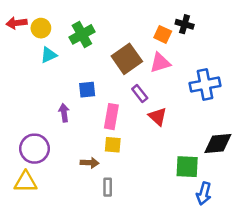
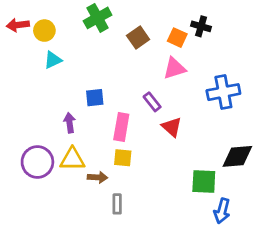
green cross: (82, 34) -> (98, 18), moved
brown square: (127, 59) -> (138, 38), moved, size x0.7
yellow triangle: (26, 182) -> (72, 159), moved

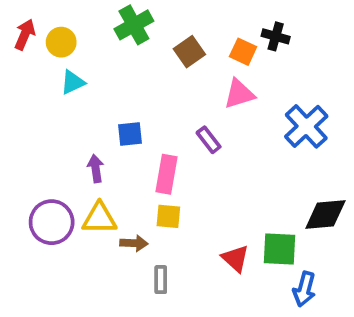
red arrow: (18, 25) -> (25, 34), turned 120
blue cross: (223, 92) -> (306, 126), turned -32
red triangle: (172, 127) -> (235, 259), moved

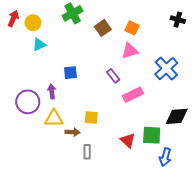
black cross: (276, 36) -> (178, 20), moved
pink rectangle: (166, 174) -> (133, 95), moved, turned 54
purple circle: (52, 222) -> (28, 102), moved

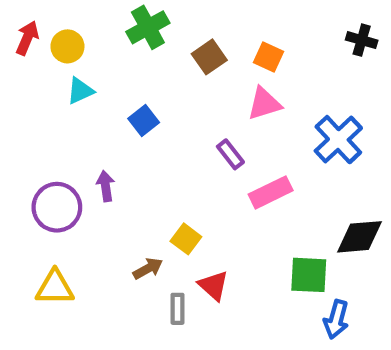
blue square: (70, 73) -> (144, 120), moved, turned -32
yellow square: (91, 117) -> (186, 239), turned 32
yellow triangle: (54, 119) -> (55, 288), moved
brown arrow: (73, 132) -> (148, 269), turned -32
red triangle: (128, 140) -> (213, 286), moved

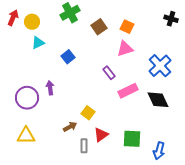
black diamond: (360, 237) -> (158, 100), moved, turned 70
green square: (309, 275) -> (132, 139), moved
red triangle: (213, 286) -> (101, 135), turned 42

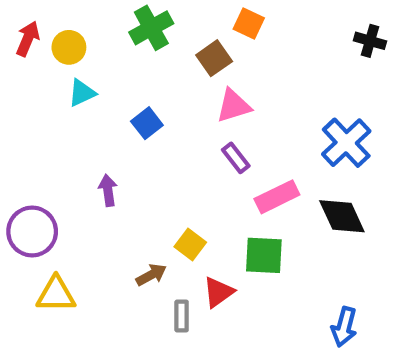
orange square: (127, 27) -> (249, 24), moved
pink triangle: (125, 49) -> (234, 106), moved
purple circle: (27, 98) -> (32, 231), moved
green square: (132, 139) -> (264, 255), moved

